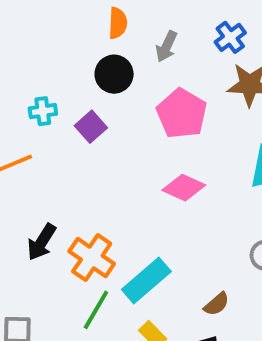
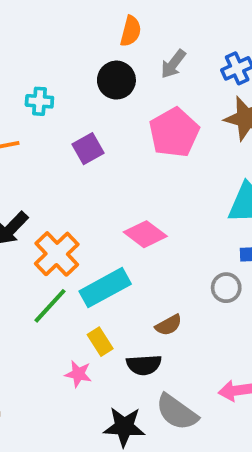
purple square: (91, 127) -> (88, 149), moved
pink diamond: (184, 188) -> (145, 234), moved

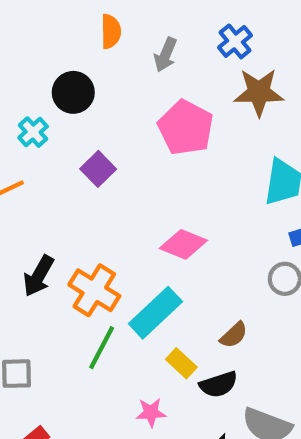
black circle: (116, 80) -> (73, 92), moved
cyan cross: (39, 101) -> (33, 132), turned -32
yellow rectangle: (100, 342) -> (181, 363), moved

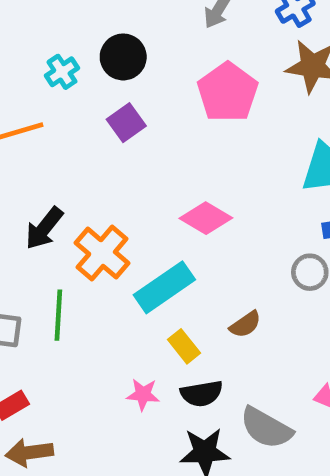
black circle: (73, 92) -> (123, 57), moved
green line: (102, 348) -> (58, 315), moved, turned -33
black semicircle: (219, 384) -> (202, 394), moved

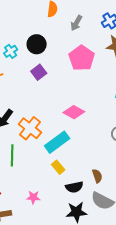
brown semicircle: (245, 324) -> (97, 176), moved, turned -72
yellow rectangle: (184, 346) -> (58, 167), moved
pink star: (143, 394) -> (33, 197), moved

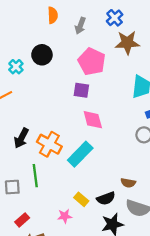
purple square: (39, 72) -> (81, 90), moved, turned -35
pink diamond: (74, 112) -> (93, 120), turned 55
yellow rectangle: (58, 167) -> (81, 199), moved
brown semicircle: (97, 176) -> (128, 183), turned 128

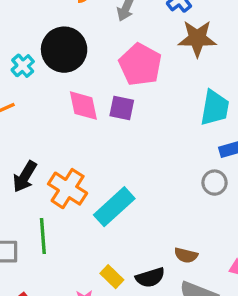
black circle: (42, 55) -> (64, 50), size x1.4
pink diamond: (93, 120) -> (83, 106), moved

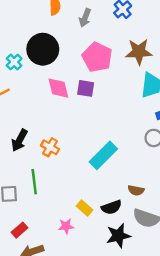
brown star: (197, 38) -> (139, 52), moved
orange cross: (68, 189) -> (50, 147), size x0.7
cyan rectangle: (114, 207) -> (103, 155), moved

